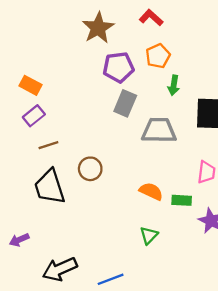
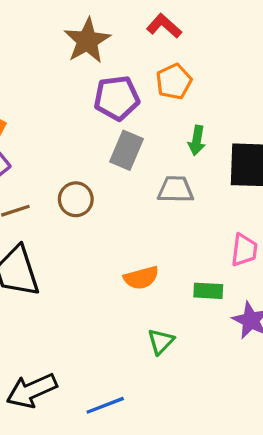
green arrow: (174, 85) -> (197, 140), moved
gray trapezoid: (159, 130) -> (176, 189), size x0.7
brown circle: (90, 169) -> (76, 199), moved
orange semicircle: (151, 191) -> (141, 278), moved, turned 140

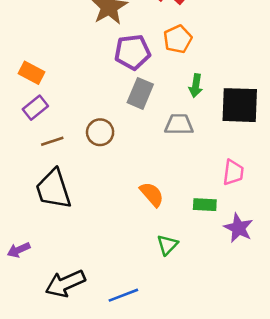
orange semicircle: (141, 278) -> (152, 194), turned -116

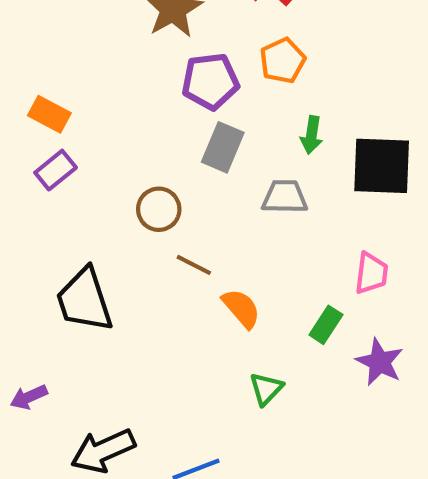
brown line: (52, 141) -> (194, 265), moved, turned 45
green rectangle: (205, 205) -> (326, 325), turned -60

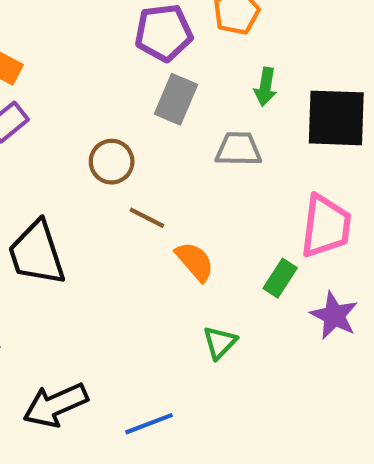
pink trapezoid: (371, 273) -> (326, 226), size x1.5

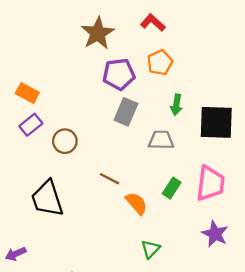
brown circle: (112, 162) -> (65, 141), moved
green rectangle: (280, 278) -> (172, 188), moved

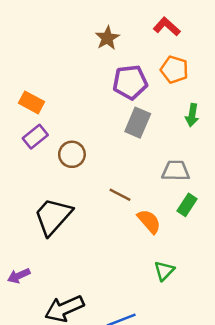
brown star: (98, 33) -> (107, 38), size x0.7
orange pentagon: (160, 63) -> (174, 70), turned -30
gray trapezoid: (161, 140) -> (176, 171), moved
black trapezoid: (47, 199) -> (53, 216), turned 60

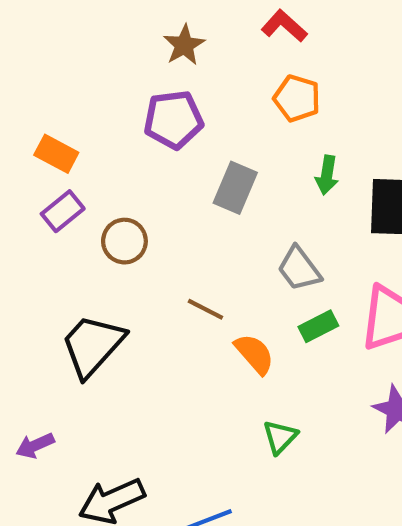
purple pentagon: (130, 82) -> (173, 120), moved
gray trapezoid: (176, 171) -> (299, 269), turned -128
green rectangle: (187, 205) -> (318, 326), turned 30

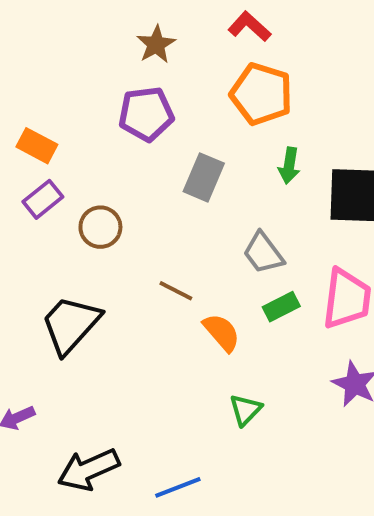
orange pentagon: (297, 98) -> (261, 94), size x1.4

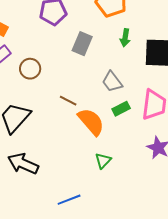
orange semicircle: (222, 332) -> (91, 122), size x1.4
black arrow: (89, 469) -> (23, 164), moved, turned 48

